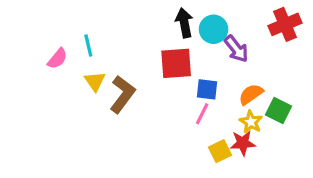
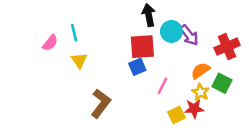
red cross: (285, 24) -> (227, 47), moved
cyan circle: (214, 29) -> (171, 31), moved
blue square: (207, 89) -> (137, 67), moved, turned -30
brown L-shape: (122, 94) -> (101, 103), moved

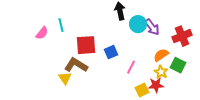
red square: (142, 47) -> (86, 45), moved
yellow triangle: (79, 61) -> (65, 78), moved
brown L-shape: (101, 103) -> (76, 65), moved, turned -95

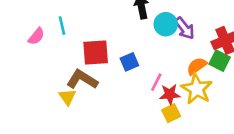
green square: (178, 65) -> (220, 61), moved
yellow star: (161, 72) -> (197, 89), size x1.6
red star: (156, 85) -> (170, 94), moved

